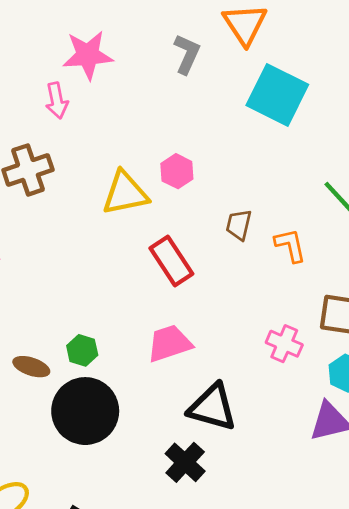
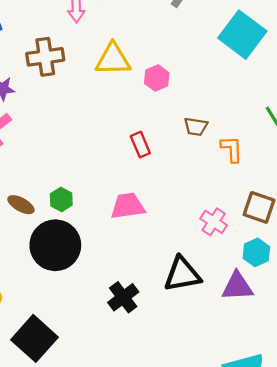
yellow triangle: (125, 193) -> (113, 59), moved
brown trapezoid: (239, 225) -> (196, 127), turned -105
red rectangle: (171, 261) -> (140, 145), size x0.7
black triangle: (212, 407) -> (182, 274), moved, turned -36

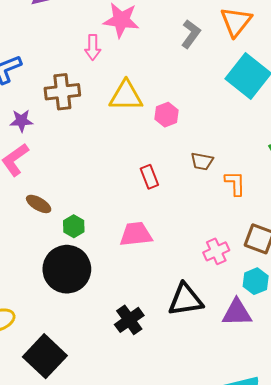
brown ellipse: (21, 205) -> (39, 204), moved
pink cross: (214, 222) -> (216, 251), turned 30

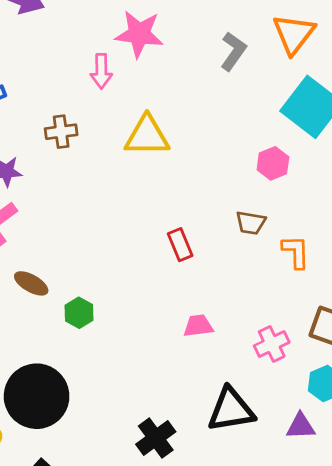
brown cross: (62, 92) -> (61, 132), size x0.7
pink hexagon: (167, 115) -> (273, 163), moved
pink trapezoid: (136, 234) -> (198, 326), moved, size x0.7
black circle: (67, 269) -> (37, 396), moved
purple triangle: (237, 313) -> (301, 426), size x0.7

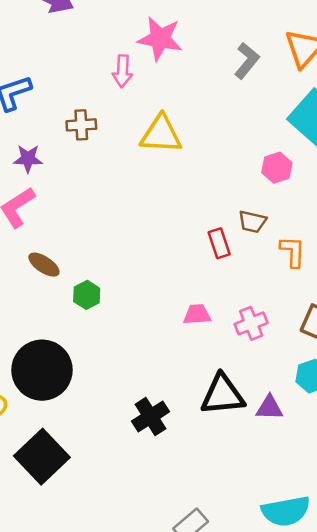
red rectangle: (180, 245) -> (219, 243), moved
pink cross: (272, 344) -> (251, 323), moved
purple triangle: (301, 426) -> (269, 408), moved

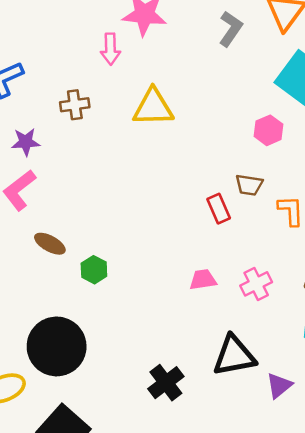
purple triangle: (269, 408) -> (279, 386), moved, turned -36

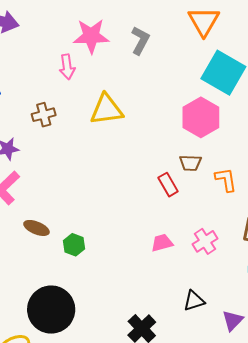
gray L-shape: (231, 29) -> (140, 40), moved
pink hexagon: (269, 130) -> (201, 117), size x1.6
black triangle: (234, 356) -> (194, 301), size x0.6

